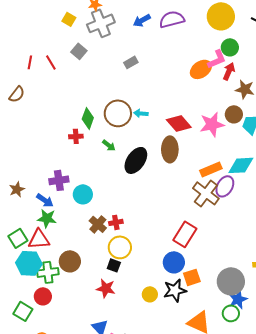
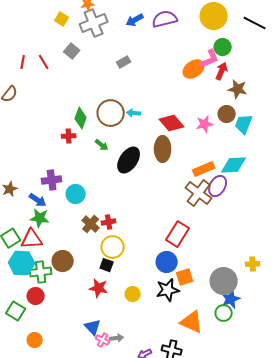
pink star: (212, 124) -> (205, 124), size x0.7
yellow circle: (150, 294) -> (133, 294), moved

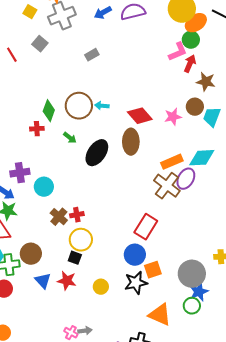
orange ellipse: (194, 69) -> (196, 23), moved
blue triangle: (93, 327) -> (43, 281), moved

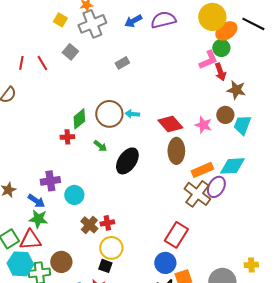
red arrow: (190, 64) -> (220, 72), turned 138
green diamond: (49, 111) -> (79, 119), turned 30
pink star: (173, 117) -> (203, 125), turned 30
brown ellipse: (131, 142) -> (176, 151), moved

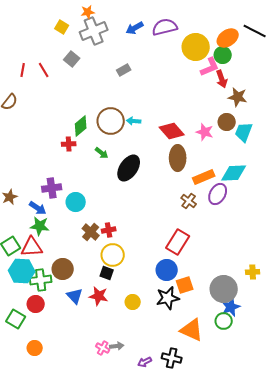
yellow circle: (212, 17) -> (196, 47), moved
brown cross: (197, 194) -> (189, 201), moved, size x0.6

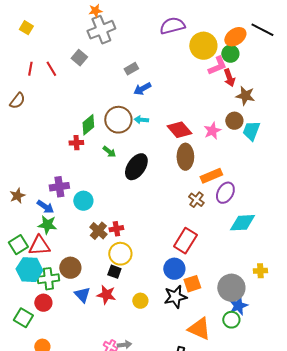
yellow square: (62, 27) -> (26, 28), moved
blue arrow: (135, 28) -> (142, 89), moved
pink star: (205, 132) -> (212, 131), turned 30
cyan diamond: (234, 173) -> (242, 223), moved

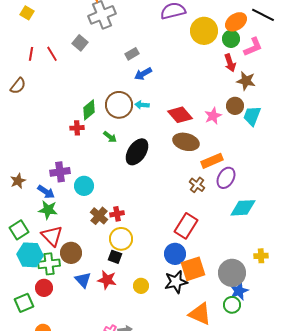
pink L-shape: (217, 66) -> (253, 47), moved
brown ellipse: (185, 157) -> (186, 142), turned -75
red triangle: (39, 246) -> (52, 236), moved, turned 50
orange square: (192, 284) -> (193, 269), size x1.4
green square: (23, 318) -> (24, 303), turned 36

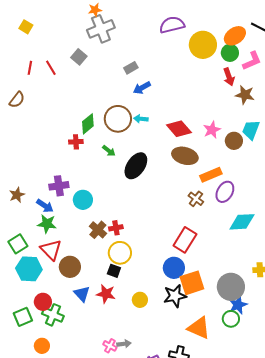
brown circle: (235, 106) -> (234, 141), moved
green cross: (49, 264) -> (53, 315), moved, turned 30

